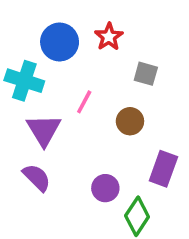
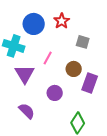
purple rectangle: (163, 169) -> (90, 83), moved
purple semicircle: (37, 178) -> (27, 111), moved
purple circle: (105, 188) -> (55, 93), moved

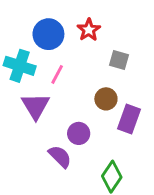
pink line: (48, 58) -> (57, 74), moved
purple semicircle: (27, 111) -> (60, 156), moved

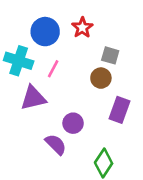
brown circle: (106, 99) -> (101, 78), moved
purple triangle: (35, 106) -> (33, 98), turned 48

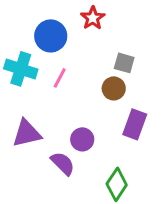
red star: (82, 28) -> (93, 18), moved
purple triangle: (33, 98) -> (27, 133), moved

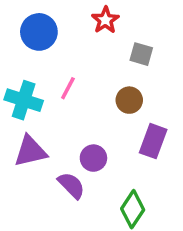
blue circle: (51, 36) -> (39, 32), moved
gray square: (124, 63) -> (141, 54), moved
cyan cross: (21, 69) -> (24, 100), moved

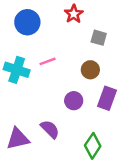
pink line: (68, 88) -> (48, 61), turned 42
purple triangle: (30, 151) -> (18, 139), moved
purple circle: (93, 158) -> (74, 101), moved

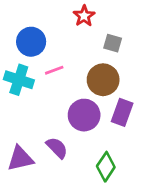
blue circle: (27, 22) -> (31, 42), moved
brown circle: (90, 70) -> (103, 80), size x1.5
purple circle: (74, 101) -> (84, 115), size x1.5

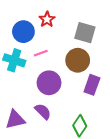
red star: (84, 16) -> (47, 19), moved
gray square: (113, 43) -> (85, 33), size x1.5
purple circle: (84, 115) -> (49, 83), moved

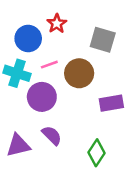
brown circle: (78, 60) -> (79, 73), moved
purple circle: (49, 83) -> (42, 97), moved
purple rectangle: (92, 85) -> (111, 103), turned 60

